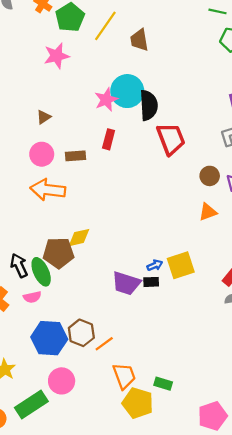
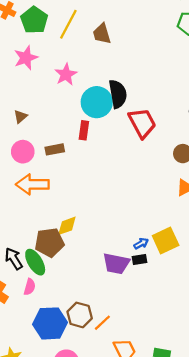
cyan circle: (127, 91) -> (97, 102), moved
pink star: (106, 100) -> (66, 74), moved
pink semicircle: (32, 297) -> (30, 287), turned -56

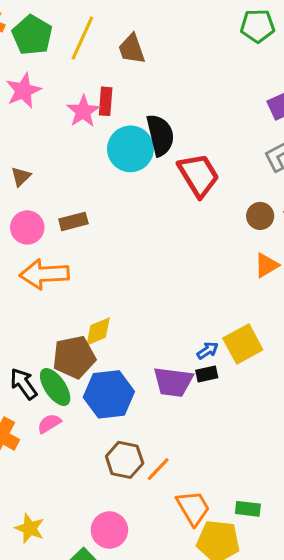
red rectangle: (84, 130) -> (106, 101), moved
pink semicircle: (30, 287) -> (49, 423), turned -133
blue hexagon: (50, 323) -> (109, 394), moved

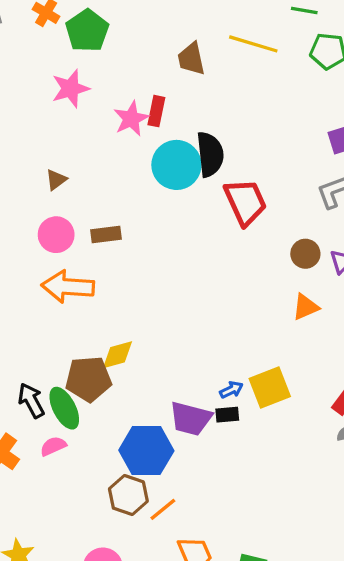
yellow line: (82, 38) -> (253, 44), moved, turned 75
blue hexagon: (109, 394) -> (146, 451), moved

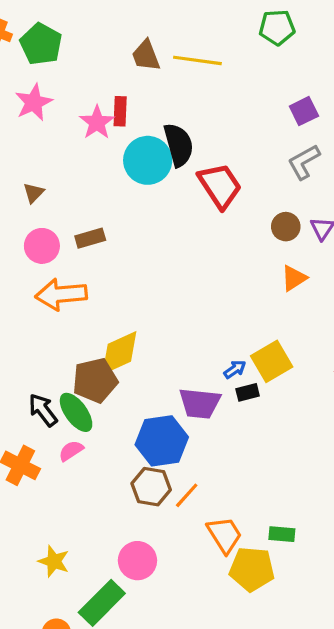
yellow line: (253, 44) -> (197, 60), moved
yellow diamond: (118, 355) -> (119, 353), size x1.4
black rectangle: (227, 415) -> (248, 392), moved

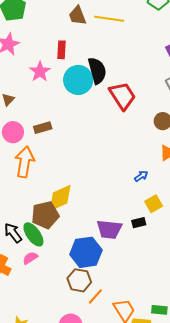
pink star: (97, 122) -> (40, 72), moved
orange arrow: (61, 294) -> (25, 162), turned 104
yellow square: (272, 361) -> (154, 204), size x0.7
blue arrow: (235, 369) -> (141, 176), moved
orange line: (187, 495) -> (95, 296), moved

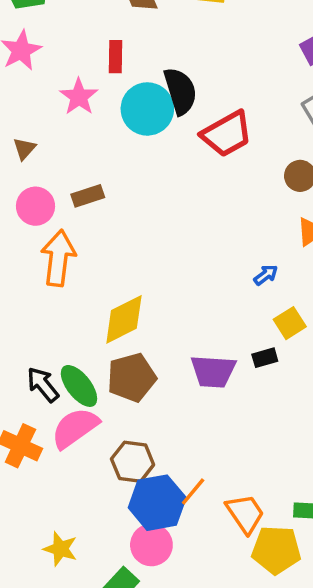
red trapezoid: (122, 96) -> (227, 134), turned 96
brown pentagon: (45, 215) -> (132, 377), moved
blue hexagon: (86, 252) -> (157, 503), moved
pink semicircle: (30, 258) -> (75, 428), size x1.8
brown hexagon: (79, 280) -> (133, 462), moved

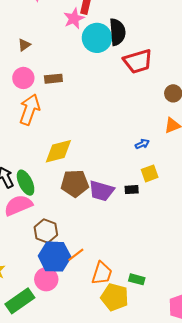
pink star: (79, 97) -> (74, 19), moved
brown pentagon: (132, 377) -> (75, 183), moved
orange trapezoid: (245, 514) -> (102, 273), turned 40

